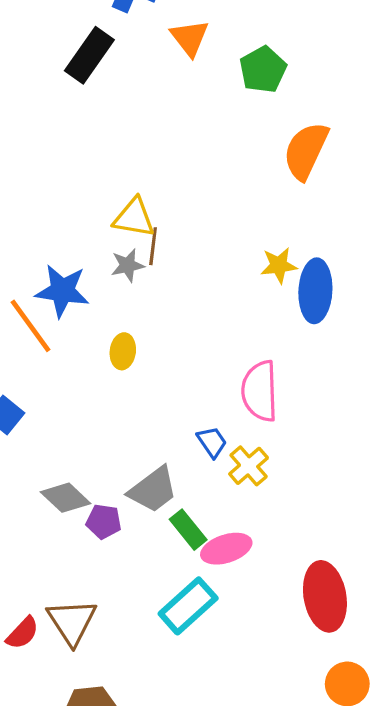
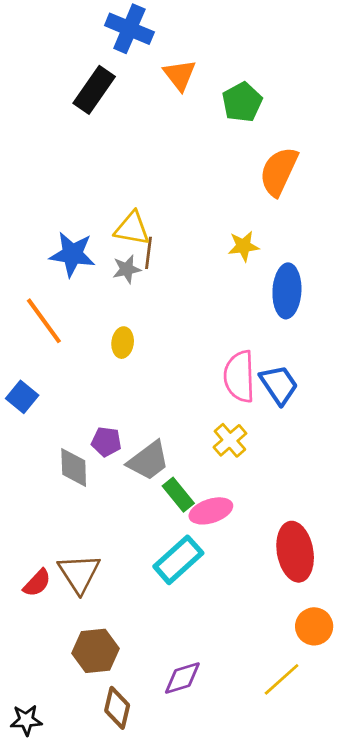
yellow star: (279, 265) -> (243, 246), moved
blue star: (62, 291) -> (72, 254), moved
blue trapezoid: (212, 442) -> (279, 385), moved, size x1.5
gray diamond: (66, 498) -> (74, 467), turned 45
purple pentagon: (104, 522) -> (106, 442), moved

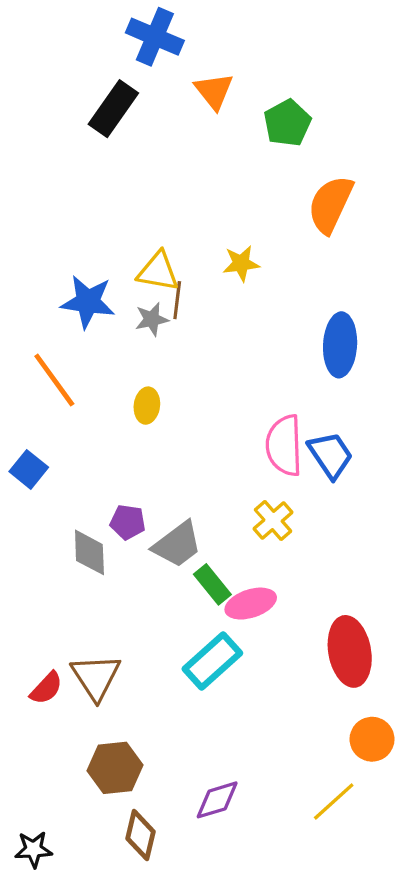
yellow star: (243, 246) -> (241, 263), moved

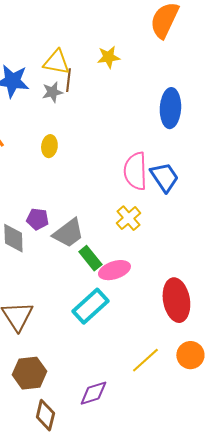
yellow line: (334, 801) -> (145, 360), moved

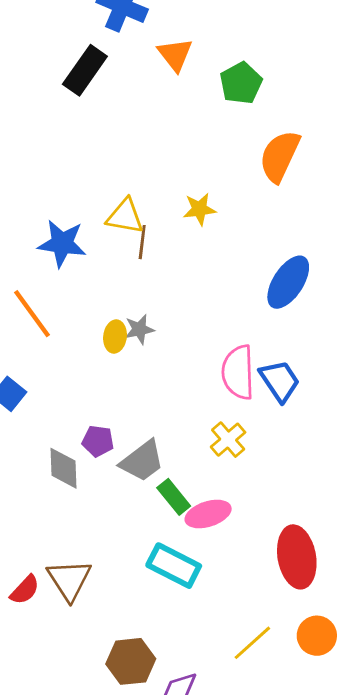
gray star: (52, 92) -> (139, 329), moved
blue ellipse: (170, 108) -> (288, 282), turned 30
cyan rectangle: (90, 306) -> (174, 566), turned 69
brown hexagon: (29, 373) -> (131, 661), moved

